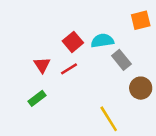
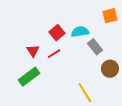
green rectangle: (37, 98) -> (29, 77), size x1.5

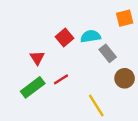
red line: (54, 54) -> (61, 79), moved

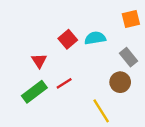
gray rectangle: (108, 53) -> (128, 57), moved
brown circle: (125, 78) -> (120, 82), moved

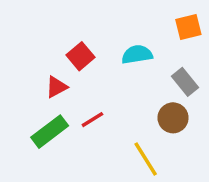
red square: (68, 39) -> (80, 56), moved
red triangle: (39, 61) -> (56, 87), turned 35

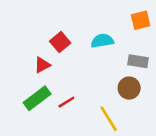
gray rectangle: (185, 82) -> (138, 61), turned -42
red line: (92, 120) -> (66, 102), moved

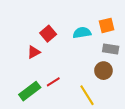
orange square: (141, 20) -> (107, 25), moved
green rectangle: (37, 98) -> (30, 91), moved

